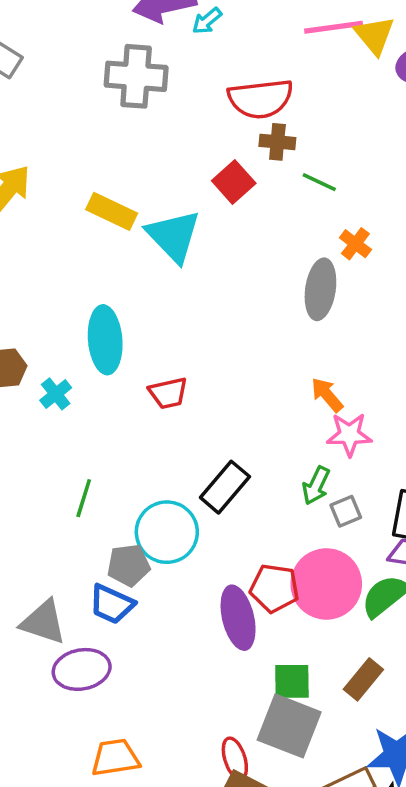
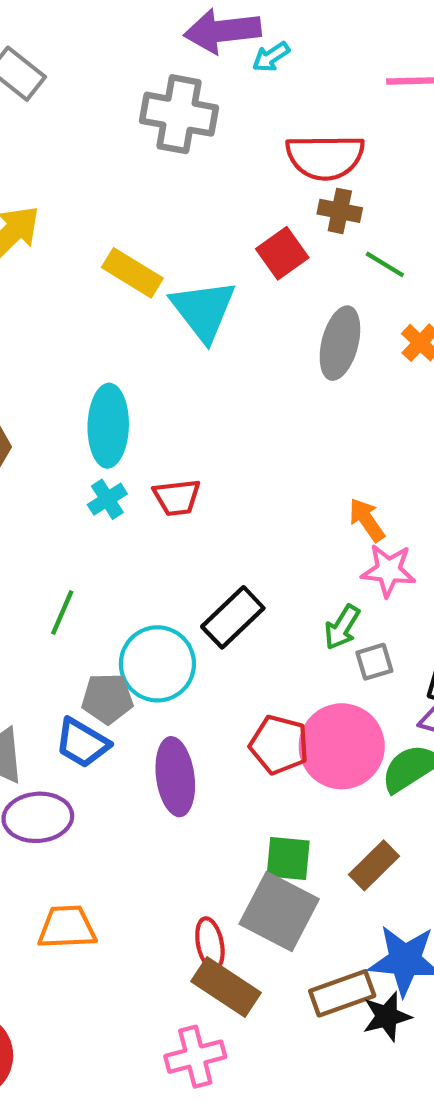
gray ellipse: (320, 289) -> (340, 343), moved
cyan cross: (56, 394) -> (107, 499), moved
purple ellipse: (238, 618) -> (175, 777), moved

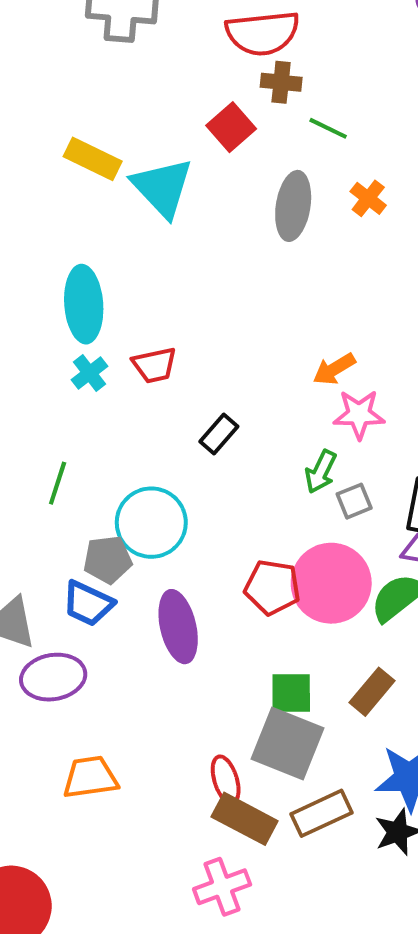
orange arrow: (367, 520) -> (334, 369), turned -81
black rectangle: (233, 617) -> (219, 434), moved, size x0.7
brown rectangle: (342, 993) -> (322, 813), moved

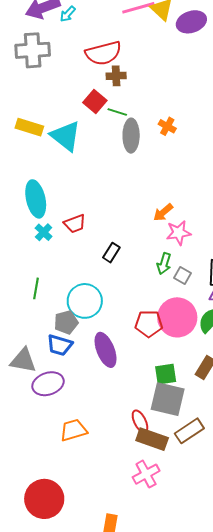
green line: (328, 128) -> (117, 112), moved
gray square: (354, 501) -> (182, 276), turned -30

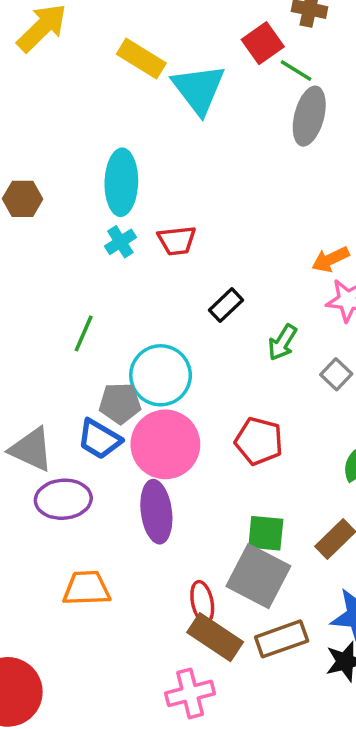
green arrow: (164, 264) -> (283, 342), moved
pink circle: (177, 317) -> (165, 444), moved
purple ellipse: (106, 350) -> (156, 512), moved

